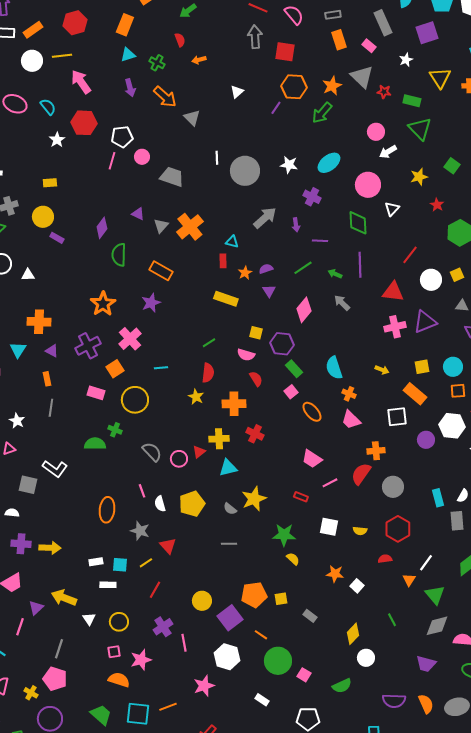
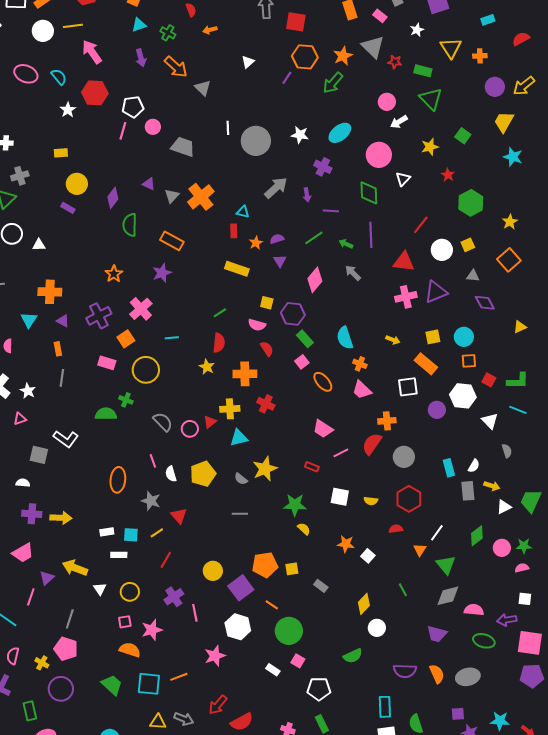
yellow circle: (43, 217) -> (77, 184), moved
orange star: (103, 304) -> (114, 274), size x0.7
pink square: (304, 675) -> (298, 661), moved

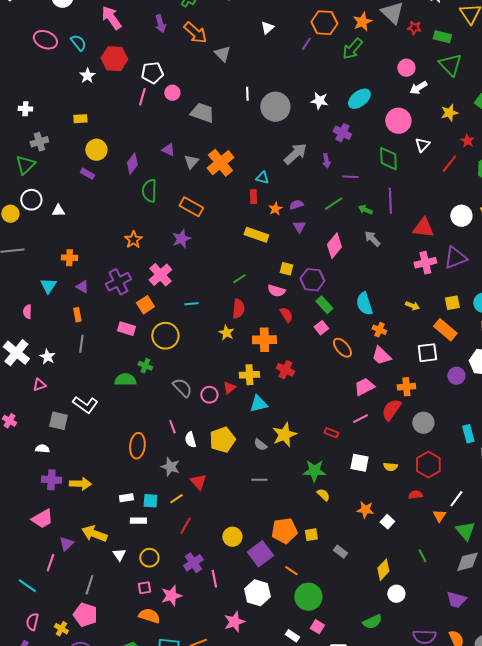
red line: (421, 225) -> (449, 164), moved
orange cross: (50, 292) -> (69, 258), size x0.7
pink trapezoid: (323, 429) -> (364, 387), moved, turned 120

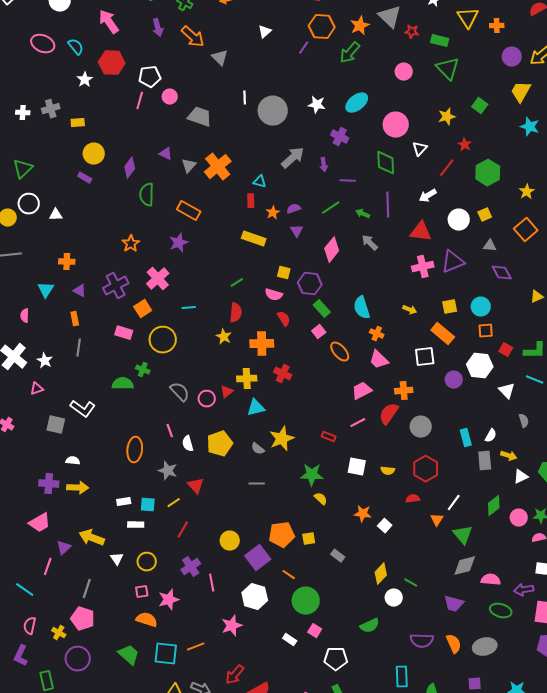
white arrow: (418, 88) -> (428, 196), moved
gray cross: (39, 142) -> (51, 109), moved
white semicircle: (42, 449) -> (73, 461), moved
green line: (422, 556) -> (411, 583), moved, turned -32

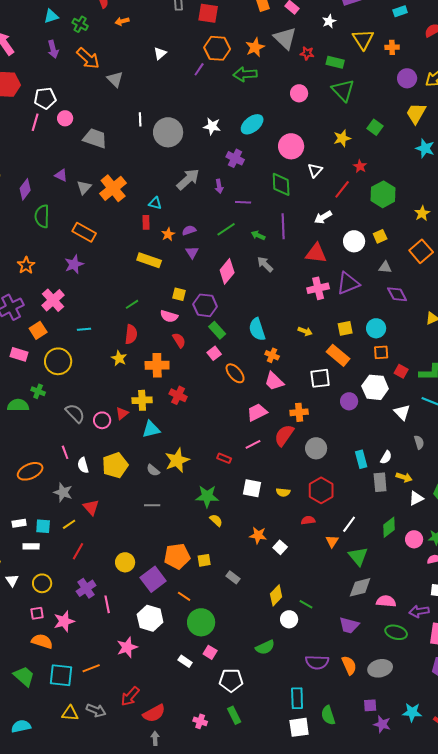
green arrow: (350, 53) -> (245, 74), turned 45
orange ellipse: (135, 450) -> (30, 471), turned 60

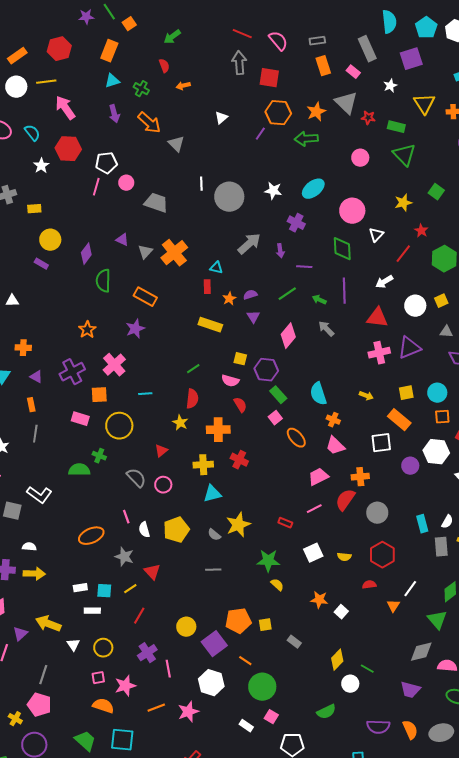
orange square: (38, 330) -> (99, 395), turned 30
red triangle: (122, 413) -> (161, 451), moved
white square: (252, 488) -> (313, 553), turned -36
green triangle: (358, 556) -> (437, 620), moved
orange line: (91, 668) -> (156, 708), moved

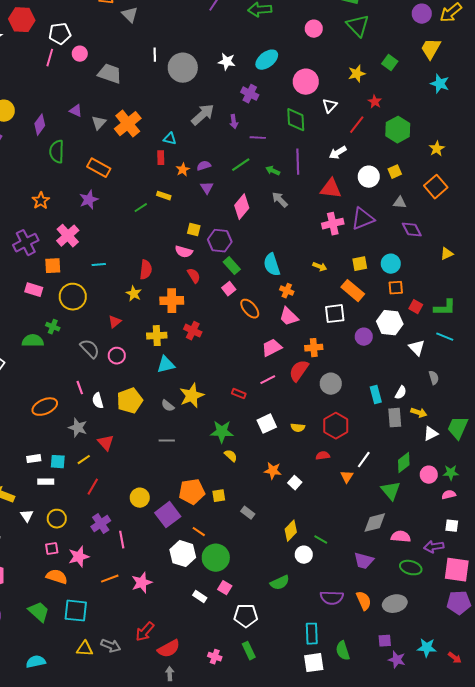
yellow rectangle: (210, 325) -> (164, 196), size x0.6
green line: (193, 369) -> (141, 208), moved
white hexagon: (211, 683) -> (183, 554), moved

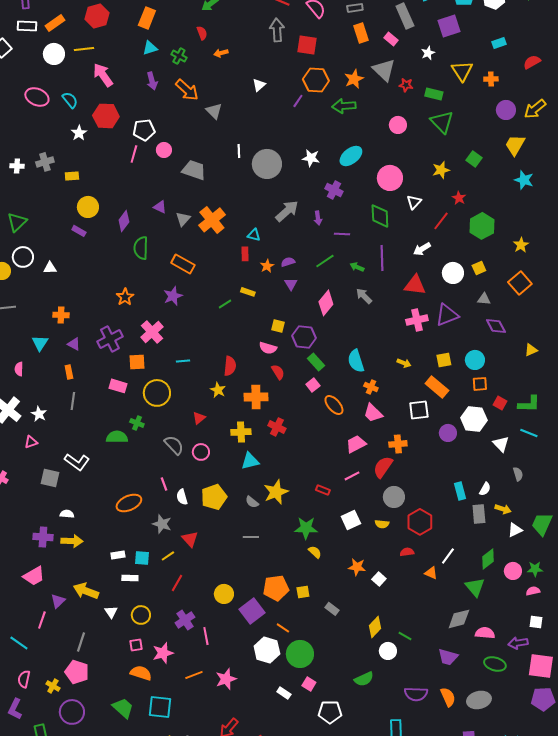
gray circle: (331, 384) -> (394, 497), moved
orange triangle: (347, 477) -> (431, 573), turned -40

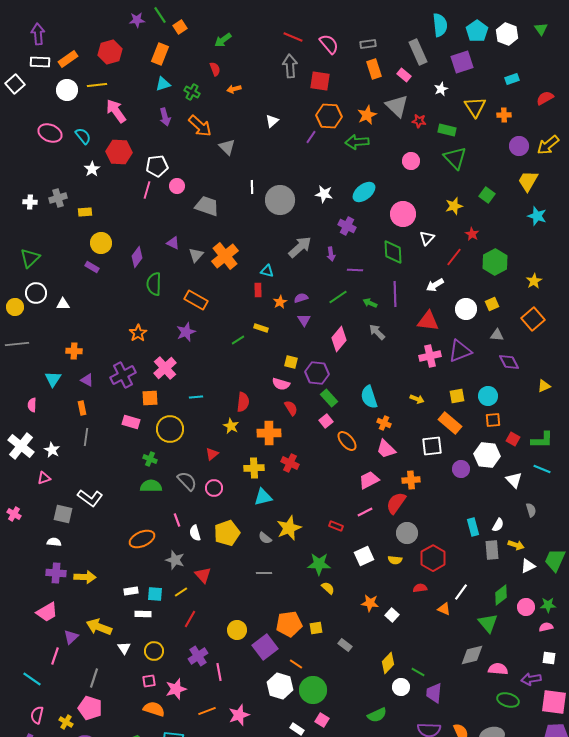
green semicircle: (117, 437) -> (151, 486), moved
white semicircle: (67, 514) -> (54, 542), moved
purple trapezoid: (448, 657) -> (434, 693), moved, turned 80

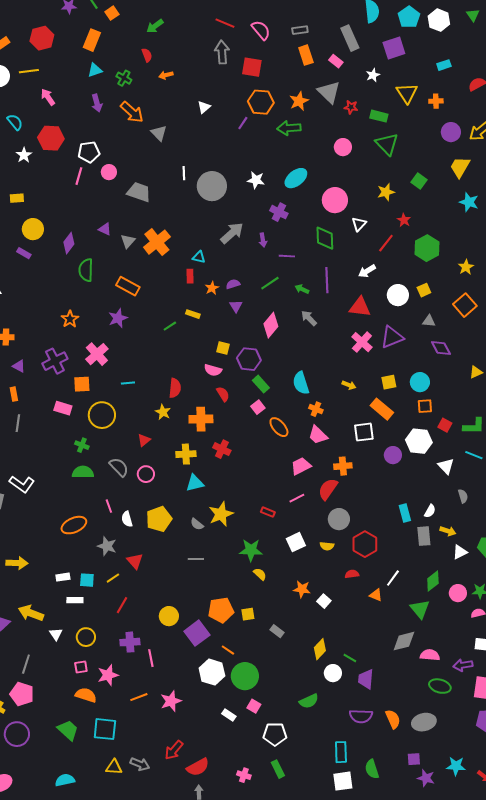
pink arrow: (116, 111) -> (48, 97), size x0.7
pink cross: (430, 356) -> (362, 342), turned -35
purple cross: (198, 656) -> (130, 642), turned 30

